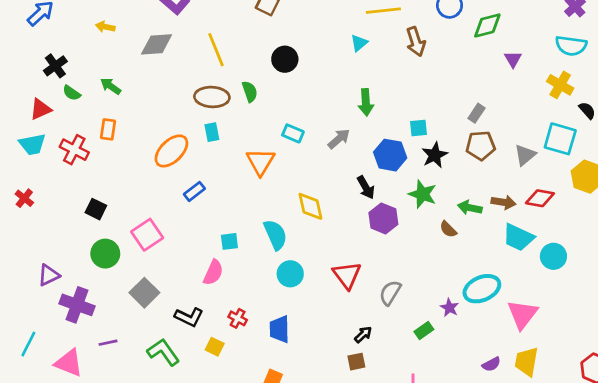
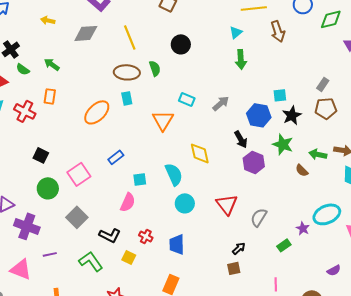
green arrow: (366, 102) -> (241, 59), moved
blue rectangle: (194, 191) -> (116, 157), moved

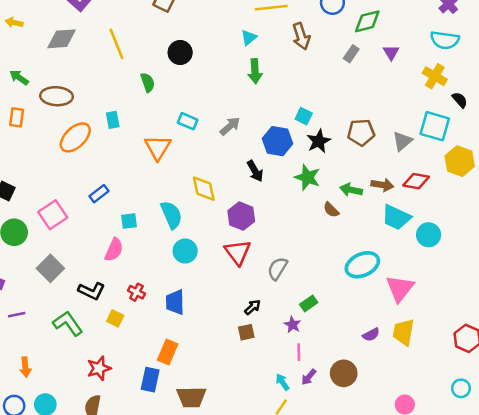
brown ellipse: (127, 72) -> (57, 96), moved
gray rectangle: (323, 84) -> (351, 54), moved
cyan square: (280, 95) -> (304, 116), turned 32
purple hexagon: (254, 162) -> (241, 216), moved
purple star: (303, 228) -> (292, 325), moved

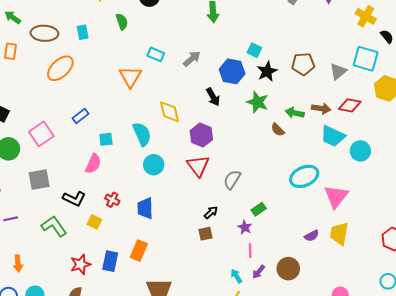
cyan rectangle: (113, 120) -> (83, 32), moved
gray square: (50, 268) -> (39, 180), turned 35
blue rectangle: (150, 380) -> (110, 261), moved

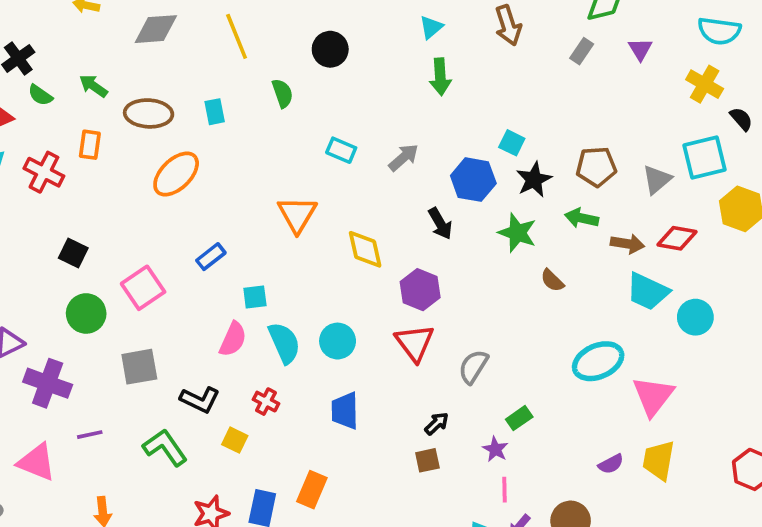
cyan square: (366, 59) -> (705, 158), turned -30
orange triangle: (130, 77) -> (297, 214), moved
green arrow: (295, 113) -> (582, 218), moved
cyan semicircle: (142, 134) -> (284, 343), moved
blue trapezoid: (145, 208) -> (345, 411), moved

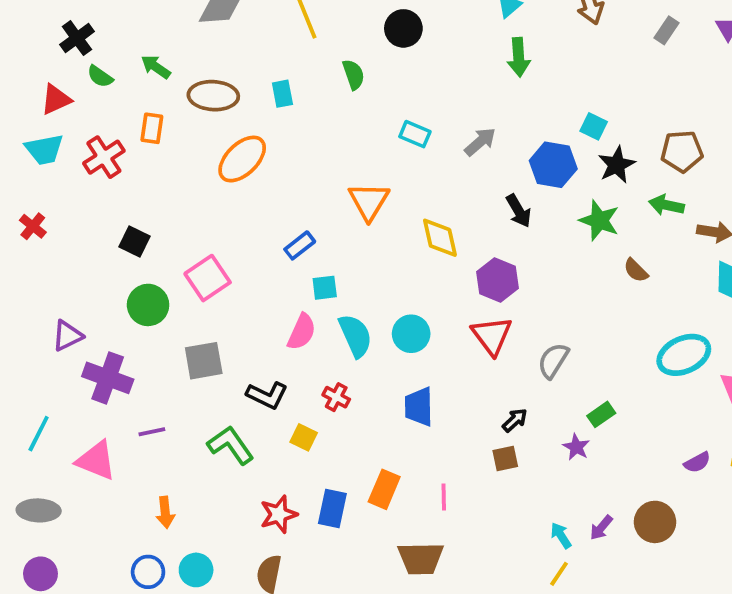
red cross: (44, 172) -> (104, 157), turned 30
blue rectangle: (211, 257) -> (300, 245), moved
pink line: (505, 490) -> (444, 497), moved

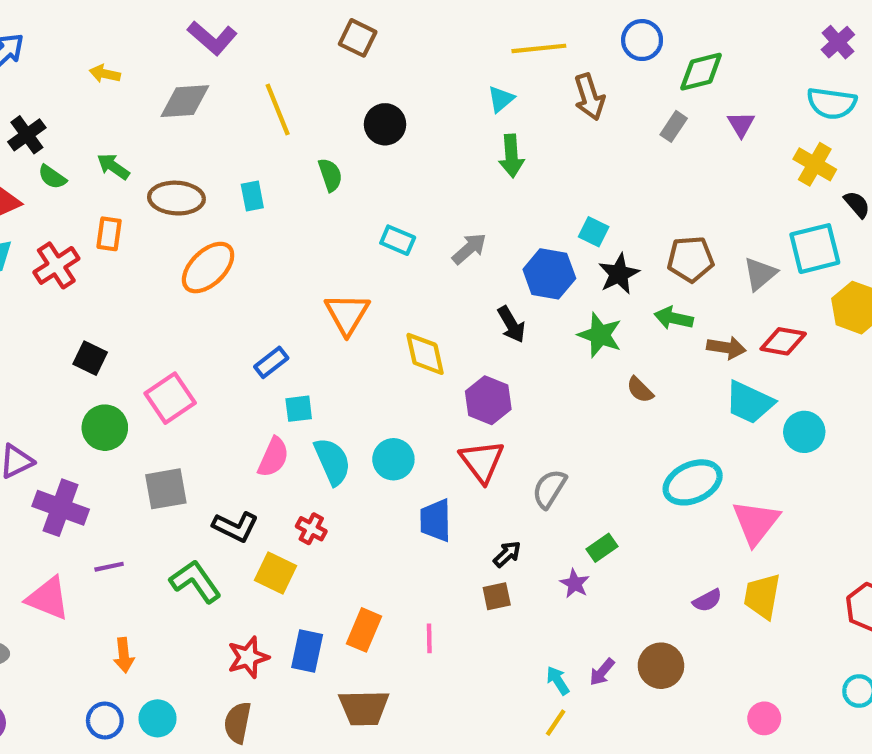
blue trapezoid: (419, 407) -> (436, 520), moved
yellow square: (304, 437) -> (275, 573), size x1.4
brown trapezoid: (421, 558) -> (364, 708), moved

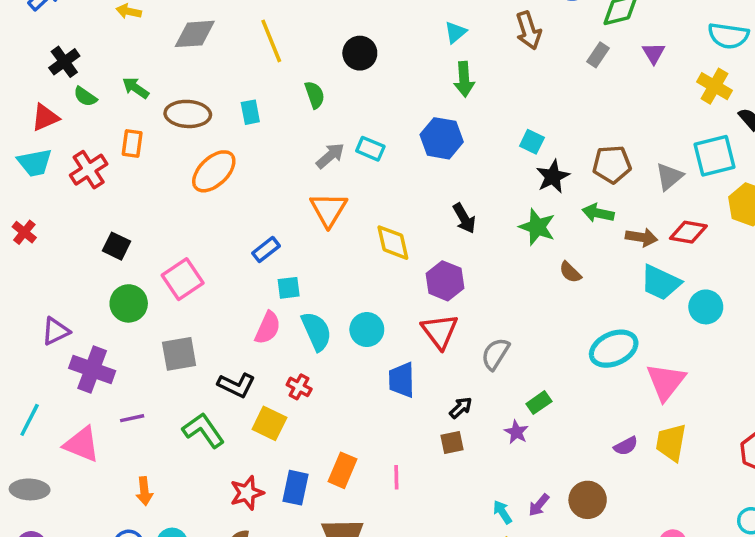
gray arrow: (469, 249) -> (330, 156), moved
blue hexagon: (549, 274) -> (442, 138), moved

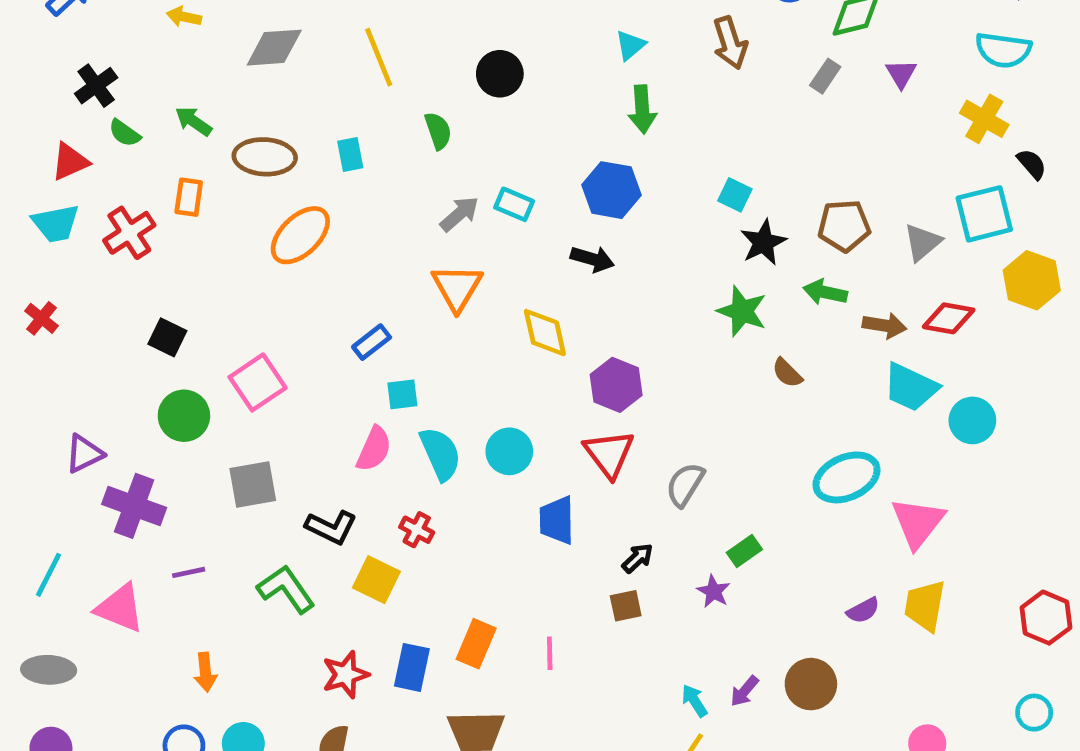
black arrow: (464, 218) -> (592, 259), moved, turned -44

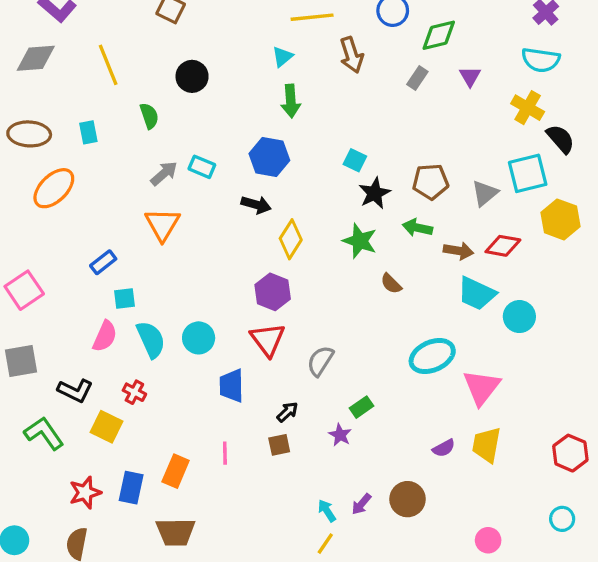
black semicircle: (1032, 164) -> (560, 139), size x1.4
yellow diamond: (545, 333) -> (291, 239), moved, turned 45
pink line: (550, 653) -> (225, 453), moved

